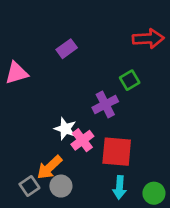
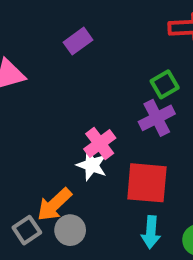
purple cross: (105, 104) -> (157, 118), moved
white star: (65, 129) -> (92, 165), moved
pink cross: (82, 140) -> (100, 143), moved

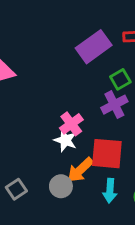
purple rectangle: (78, 41) -> (94, 47), moved, size x1.6
orange arrow: (54, 205) -> (80, 170), moved
gray circle: (70, 230) -> (61, 186), moved

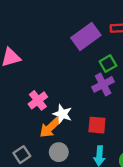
pink cross: (71, 124) -> (38, 100), moved
red square: (107, 154) -> (97, 125), size x0.7
orange arrow: (80, 170) -> (50, 127), moved

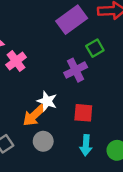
purple cross: (103, 84) -> (76, 70), moved
pink cross: (38, 100) -> (16, 61), moved

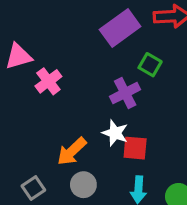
green square: (95, 48) -> (150, 65), turned -30
white star: (47, 101) -> (115, 133), moved

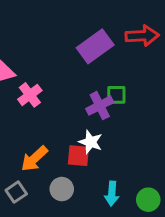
green square: (150, 65) -> (116, 95), moved, turned -30
red square: (135, 148) -> (78, 156), moved
orange arrow: (72, 151) -> (34, 159), moved

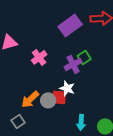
pink cross: (30, 95) -> (39, 57), moved
green square: (116, 95) -> (84, 57), turned -32
gray circle: (62, 189) -> (48, 100), moved

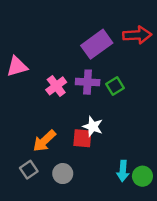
purple cross: (73, 64) -> (88, 82), moved, turned 30
gray circle: (48, 100) -> (63, 174), moved
cyan arrow: (81, 122) -> (123, 171), moved

